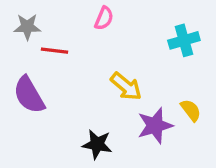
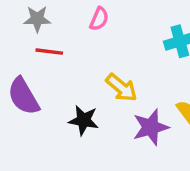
gray star: (27, 27) -> (37, 19), moved
black star: (97, 144) -> (84, 120), moved

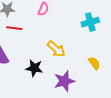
purple star: (151, 127) -> (64, 81), moved

